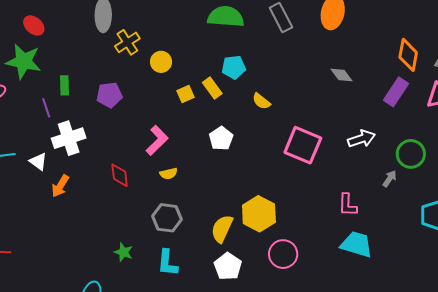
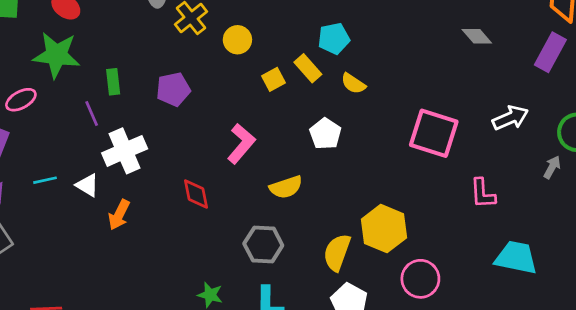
yellow semicircle: (261, 101) -> (353, 84), moved
yellow semicircle: (169, 174) -> (286, 187), moved, size x1.4
pink L-shape: (348, 205) -> (483, 193), moved

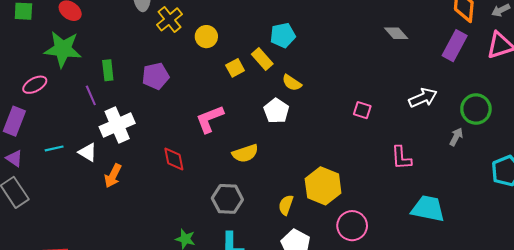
yellow semicircle: (353, 84) -> (292, 83), moved
pink square: (434, 133) -> (362, 110), size x0.5
pink L-shape: (241, 144) -> (210, 119), turned -152
yellow semicircle: (337, 252) -> (286, 205), size x0.7

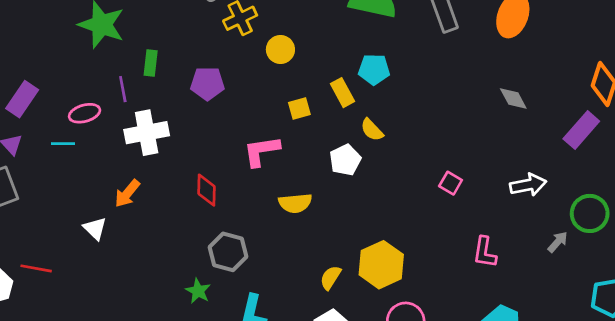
yellow square: (235, 68) -> (299, 109), moved
pink ellipse: (35, 85) -> (85, 113), moved
white triangle: (88, 152) -> (95, 228), moved
gray hexagon: (227, 199) -> (228, 252), moved

